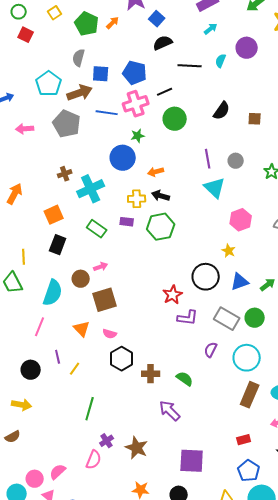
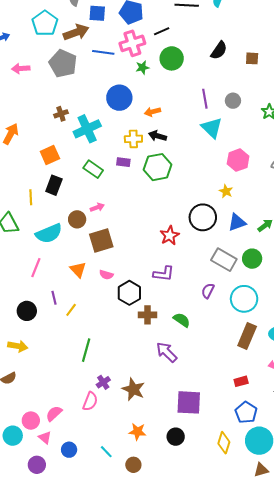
green star: (138, 136) -> (142, 67), moved
yellow line: (24, 257) -> (31, 197), moved
cyan semicircle: (53, 293) -> (49, 233), turned 48
purple L-shape: (188, 318) -> (164, 274), moved
black hexagon: (122, 359) -> (129, 293), moved

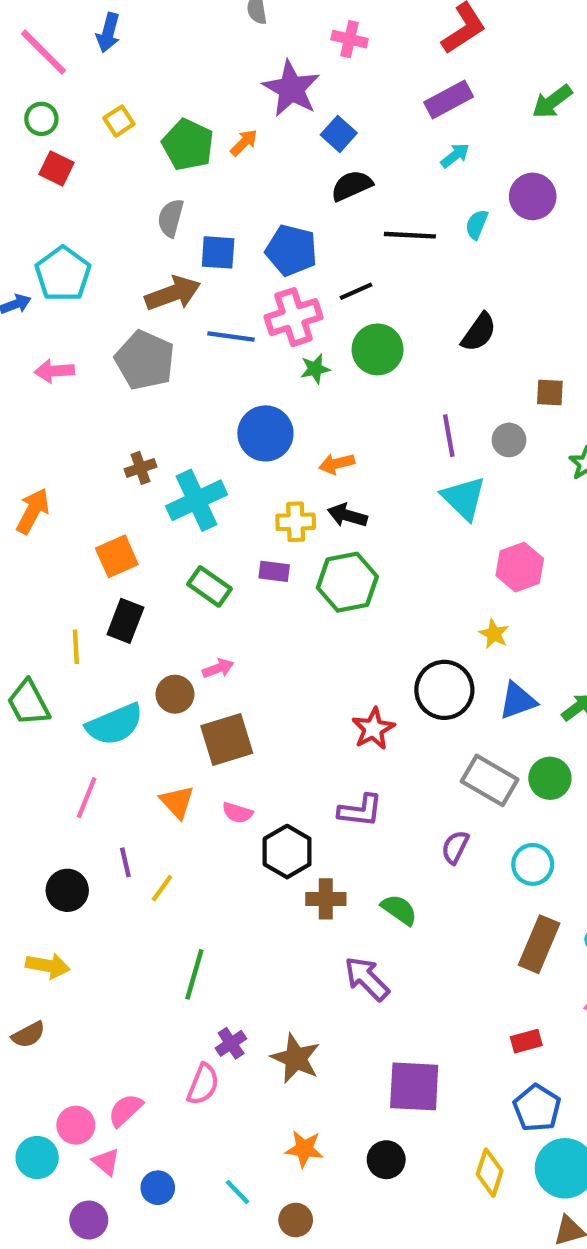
cyan pentagon: (45, 23) -> (63, 274), moved
brown square: (252, 58) -> (550, 393), moved
cyan circle: (244, 299) -> (533, 864), size x0.7

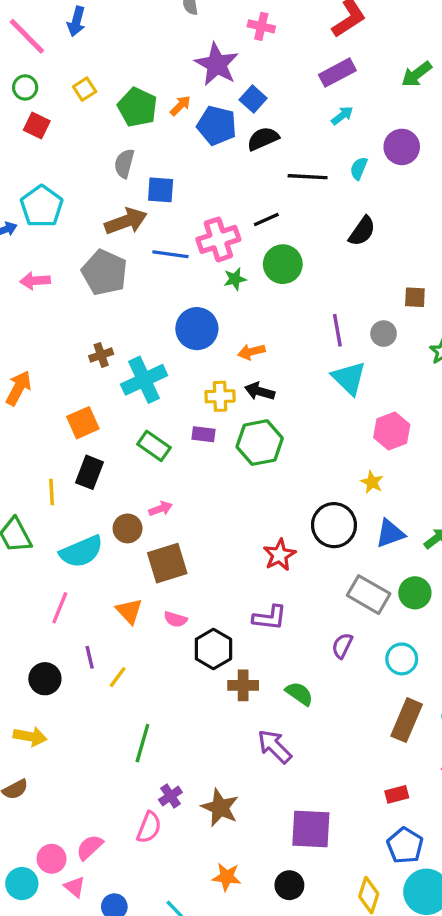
blue pentagon: (291, 250) -> (217, 125), moved
black semicircle: (479, 332) -> (362, 231), moved

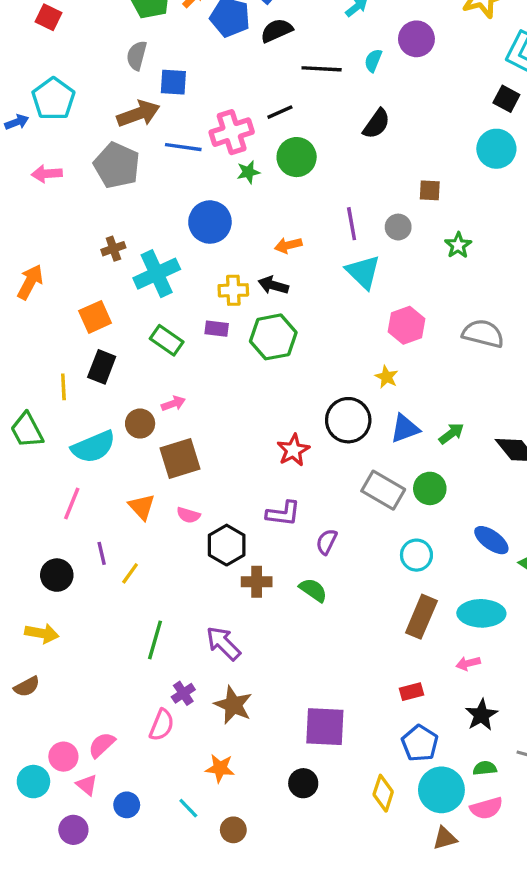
orange arrow: (251, 352) -> (288, 245), moved
purple semicircle: (342, 646) -> (327, 542), moved
purple arrow: (275, 746) -> (223, 643), moved
orange star: (227, 877) -> (220, 768), moved

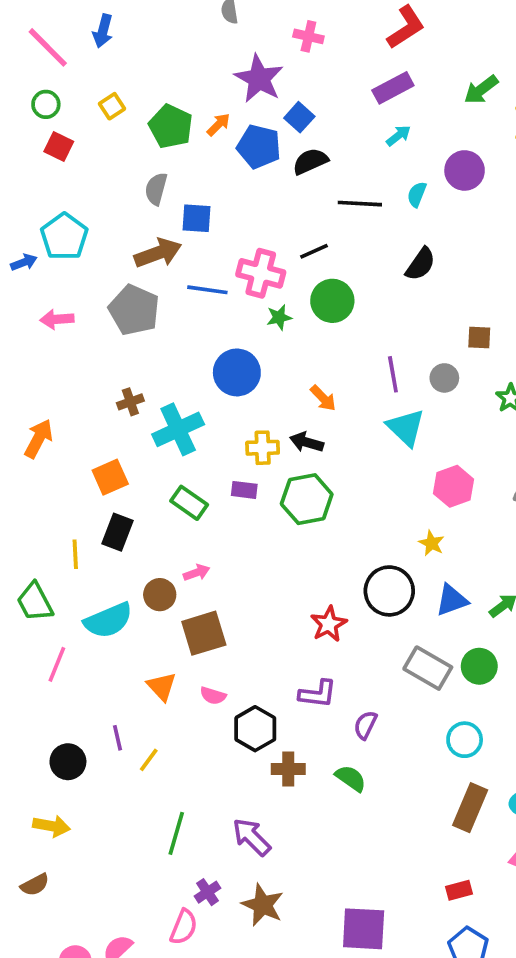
pink cross: (232, 132) -> (261, 273), turned 33
orange arrow: (288, 245) -> (323, 398), turned -120
pink line: (72, 503) -> (57, 664), moved

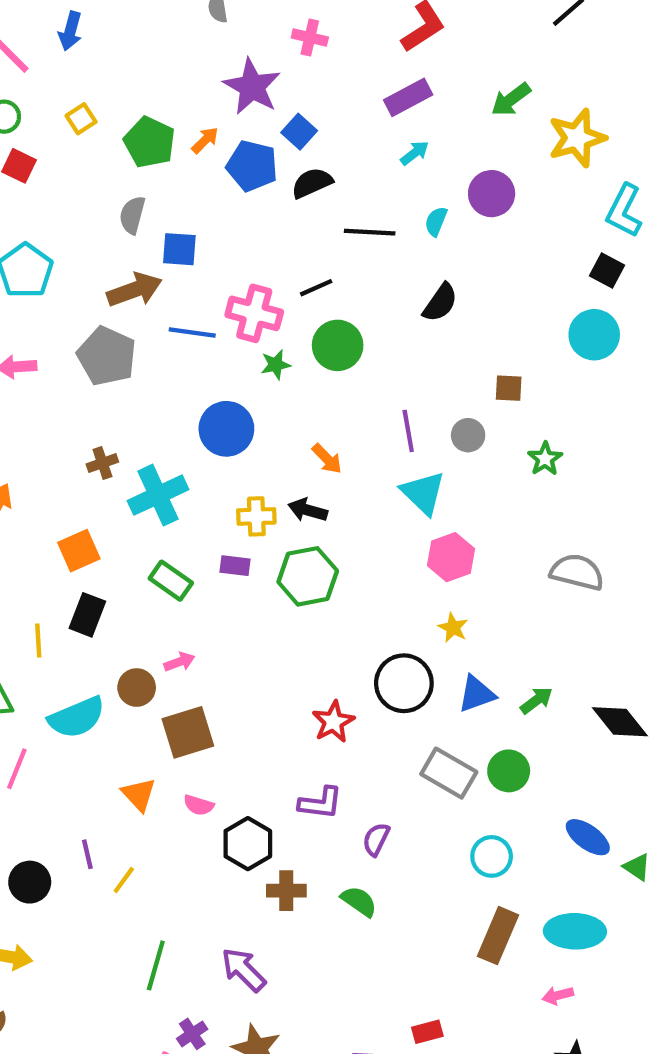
pink hexagon: (454, 486) -> (451, 557), moved
red rectangle: (459, 890) -> (427, 1032), moved

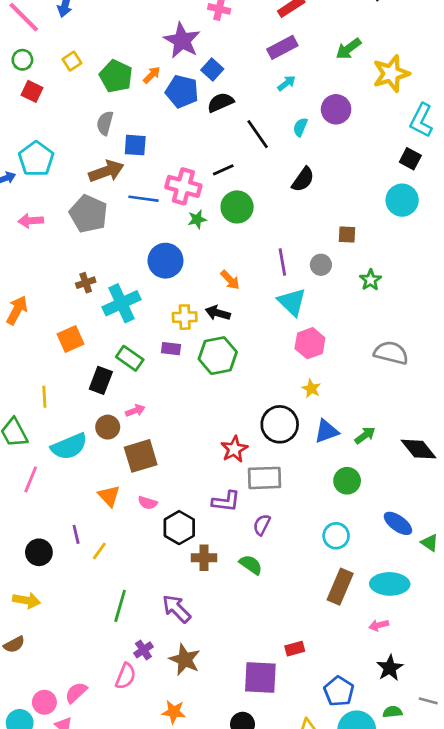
black line: (370, 232) -> (258, 134), turned 52
black rectangle: (87, 615) -> (101, 380), moved
gray rectangle: (449, 773) -> (265, 478), moved, turned -32

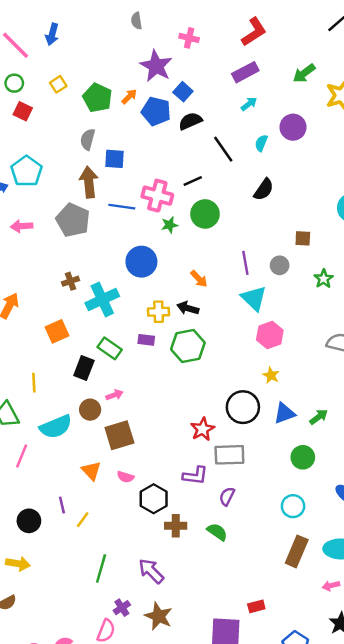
brown arrow: (106, 171) -> (89, 182), turned -76

